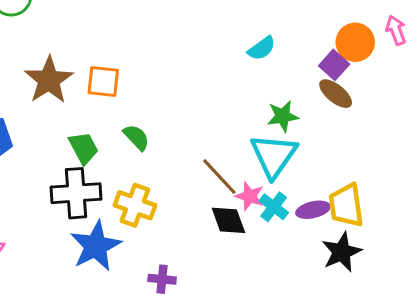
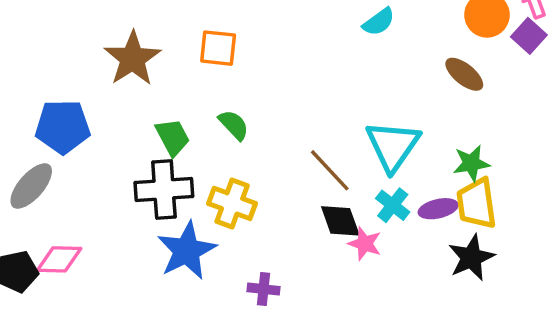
purple square: (334, 65) -> (529, 36), moved
orange square: (103, 82) -> (218, 48), moved
green star: (283, 116) -> (471, 163), moved
pink star: (250, 196) -> (365, 244), moved

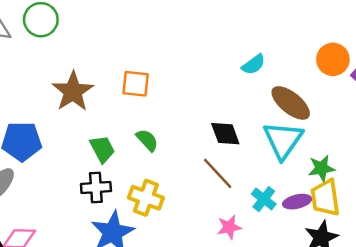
brown ellipse: (464, 74) -> (291, 103), moved, size x1.4
cyan triangle: (393, 146) -> (283, 140), moved
black cross: (164, 190) -> (96, 187), size x0.7
black diamond: (340, 221) -> (225, 134), moved
pink star: (365, 244) -> (229, 227), moved, turned -30

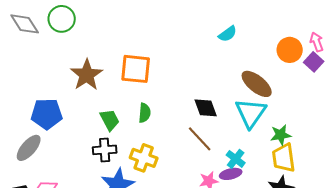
cyan semicircle: (254, 65) -> (228, 34), moved
orange square: (136, 84) -> (136, 69), size x1.4
green semicircle: (147, 140) -> (145, 113), turned 48
purple ellipse: (297, 202) -> (231, 174), moved

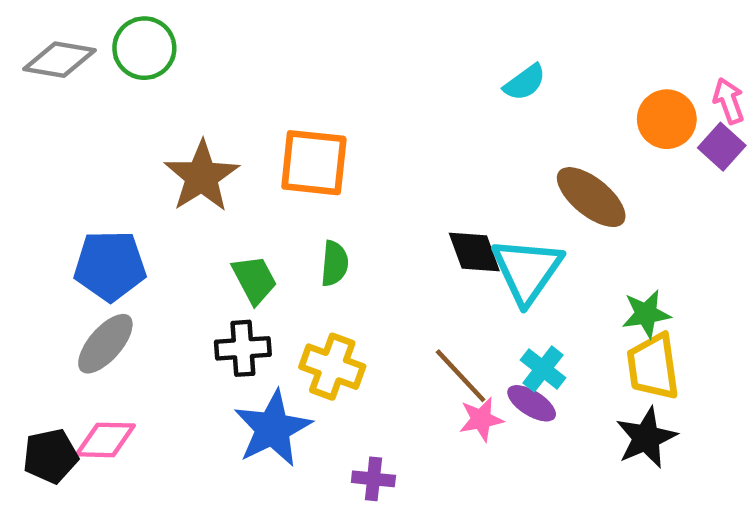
gray diamond: (25, 24) -> (60, 60), turned -48
cyan triangle: (251, 113) -> (527, 270), moved
brown line: (200, 139) -> (461, 376), moved
gray ellipse: (29, 148) -> (105, 344), moved
purple ellipse: (231, 174) -> (532, 403), turned 45

